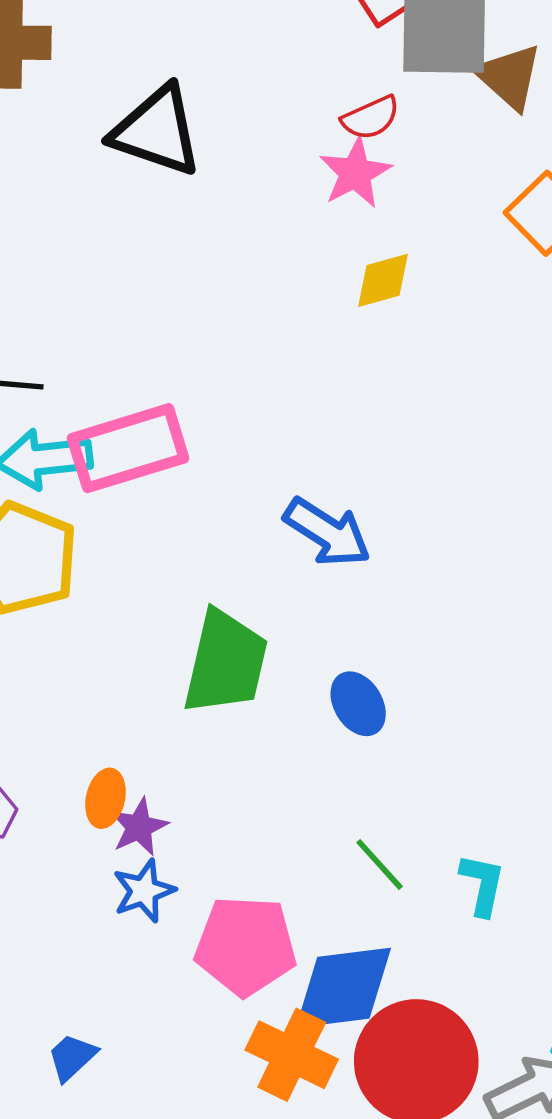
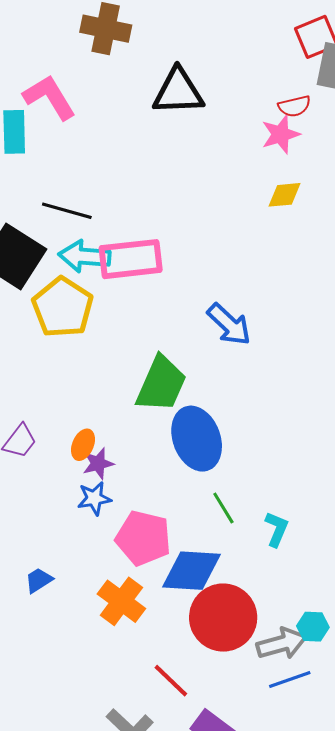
black triangle: (157, 131) -> (178, 92), turned -32
blue ellipse: (358, 704) -> (197, 439), moved, size x1.8
orange cross: (292, 1055) -> (121, 601), moved

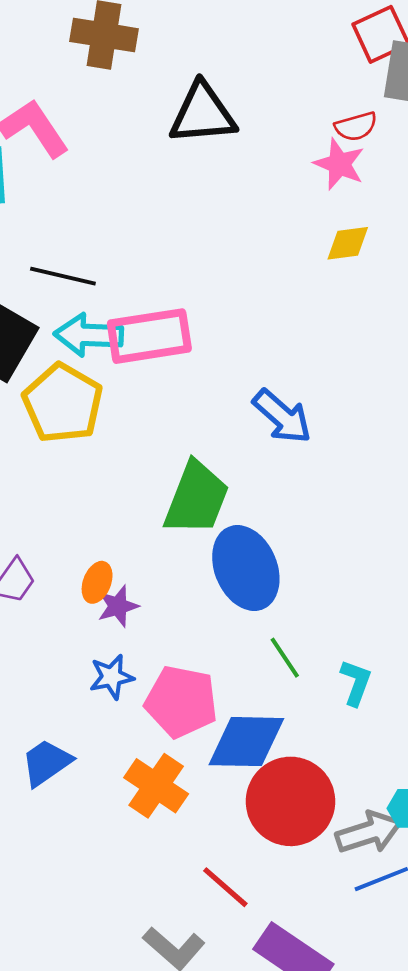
pink star: (281, 134) -> (339, 164), turned -30
blue star: (94, 498) -> (112, 677), moved
blue trapezoid: (39, 580) -> (46, 763), size x1.4

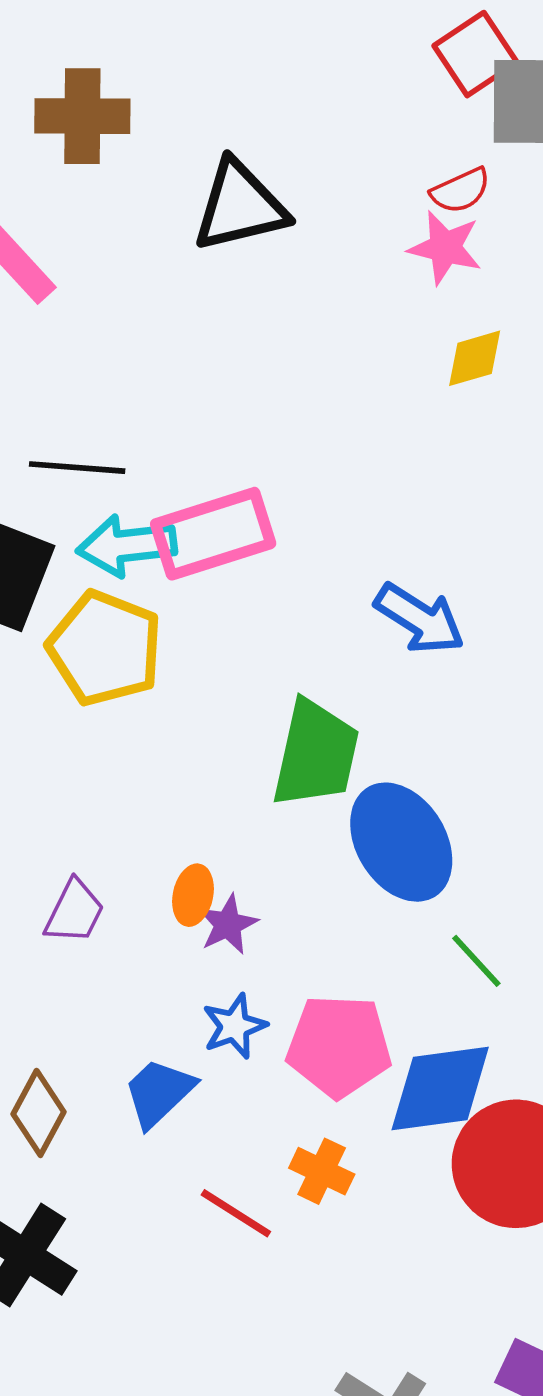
blue trapezoid: (46, 763) -> (159, 1093), moved
orange cross: (156, 786) -> (322, 1171), size x0.7
red line: (225, 887) -> (236, 1213), moved

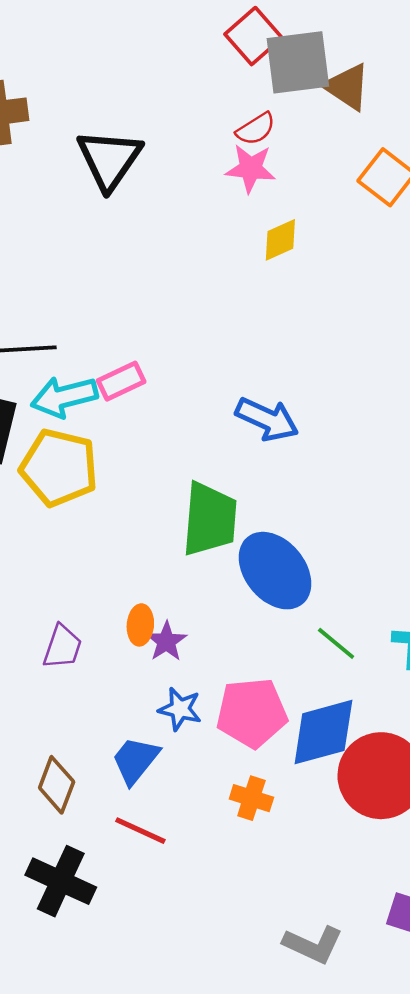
black triangle: (240, 206) -> (109, 159), turned -34
pink rectangle: (213, 534) -> (121, 381), size x0.6
blue star: (234, 1026) -> (180, 709), turned -30
red line: (236, 1213) -> (140, 831), moved

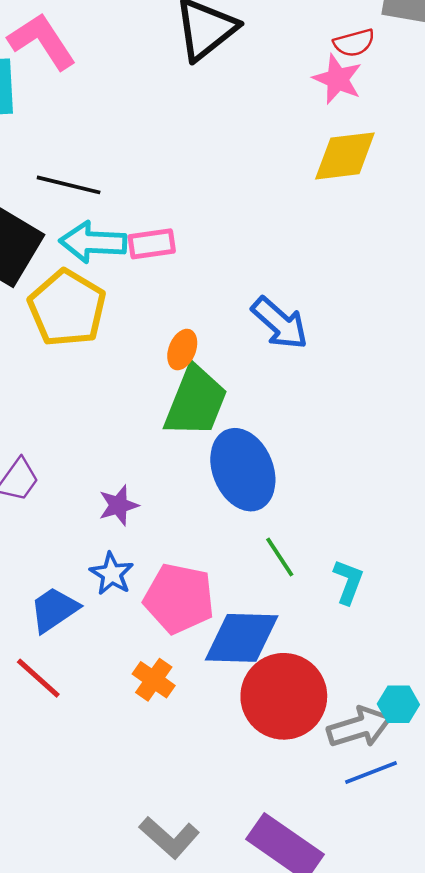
yellow diamond: (280, 240) -> (345, 156), size x1.5
orange ellipse: (140, 625) -> (182, 350), moved

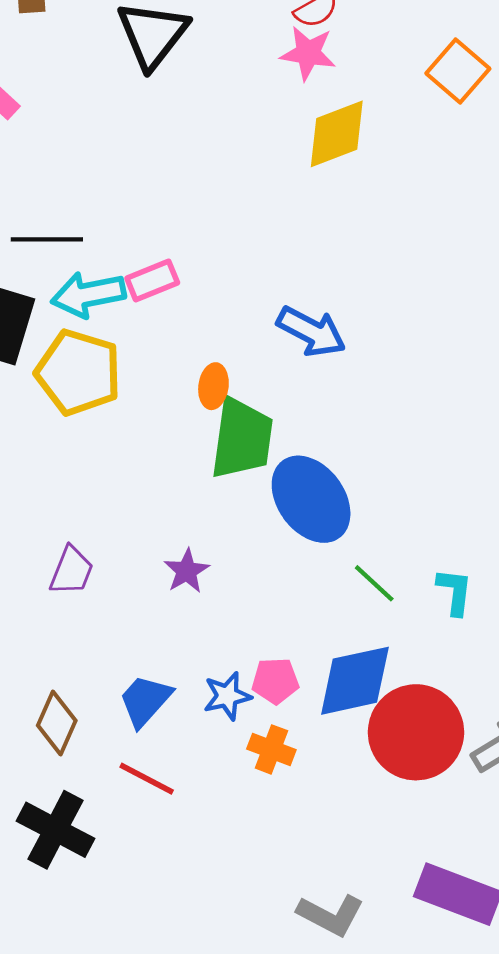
blue star: (112, 574) -> (227, 696), moved, turned -30
pink pentagon: (179, 598) -> (275, 681), moved, size x0.6

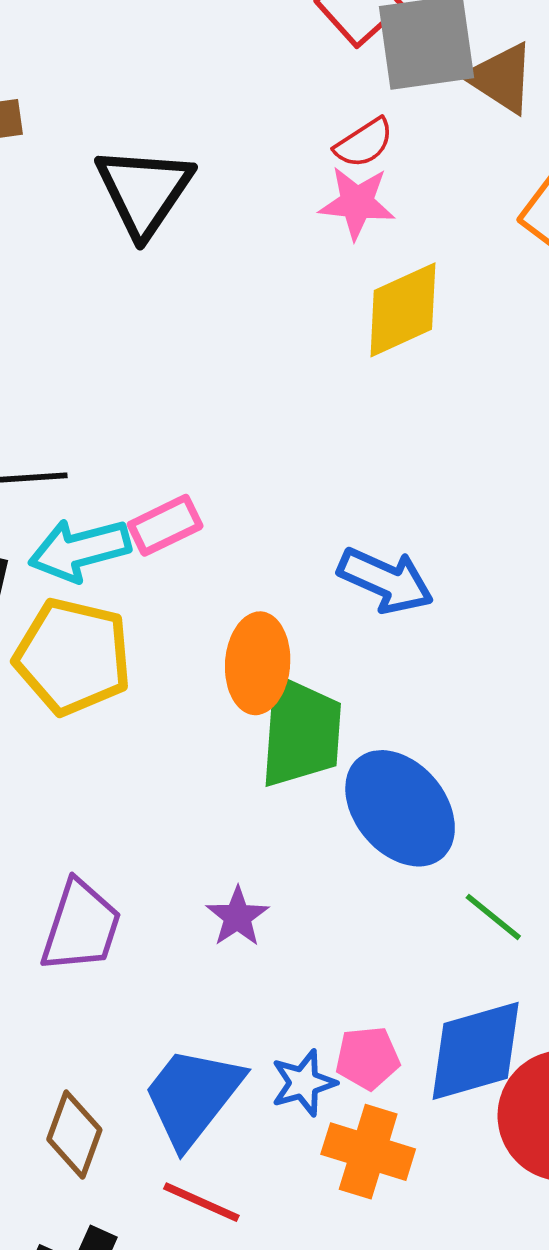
orange ellipse: (213, 386) -> (258, 663), size x1.6
purple trapezoid: (71, 571) -> (81, 926), size x1.4
blue trapezoid: (145, 701) -> (193, 1096), size x1.4
orange cross: (271, 749) -> (368, 1152), size x1.4

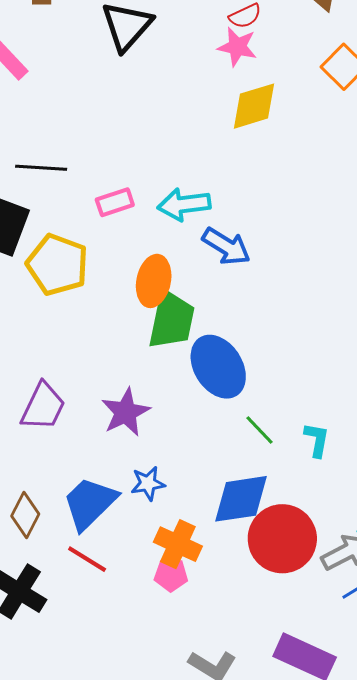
cyan arrow: (80, 550) -> (184, 204), moved
purple star: (237, 917) -> (126, 412), size x1.5
pink pentagon: (368, 1058) -> (171, 575), moved
blue star: (304, 1083) -> (148, 483), moved

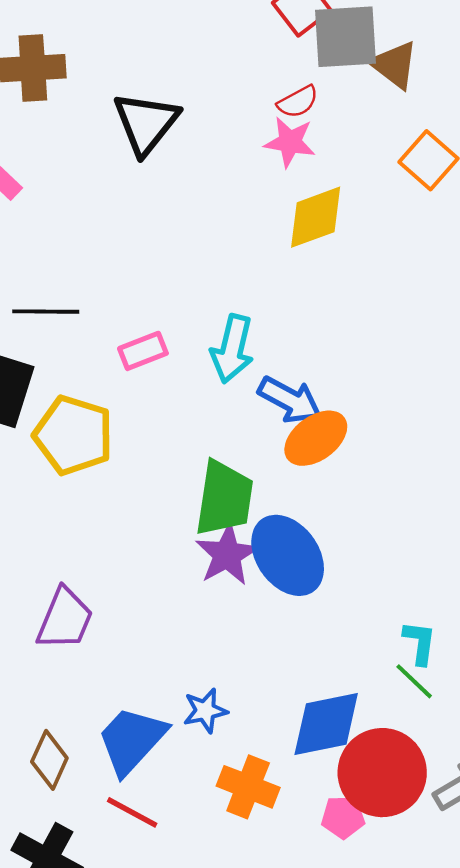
cyan arrow: (184, 204) -> (232, 349), turned -66
orange ellipse: (154, 281) -> (316, 438), moved, turned 45
purple star: (126, 412) -> (227, 555), moved
green line: (259, 430) -> (414, 681), moved
pink pentagon: (171, 575) -> (343, 817), moved

